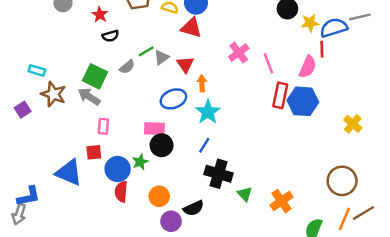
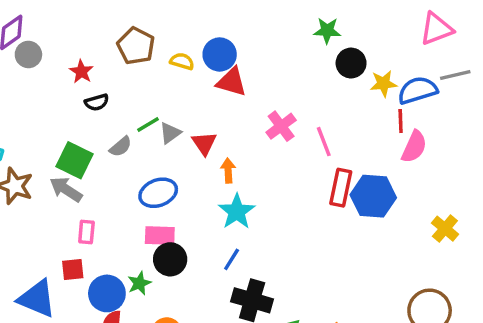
red triangle: (191, 28) -> (232, 82), moved
pink semicircle: (308, 67) -> (414, 147), moved
blue ellipse: (173, 99) -> (158, 193), moved

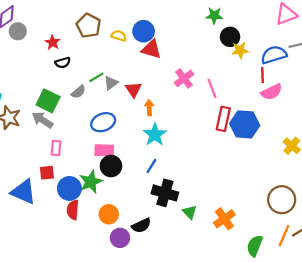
yellow star: (383, 84) -> (240, 50), moved
pink semicircle: (414, 147) -> (272, 92), turned 40
green star: (139, 283) -> (91, 182), size x1.5

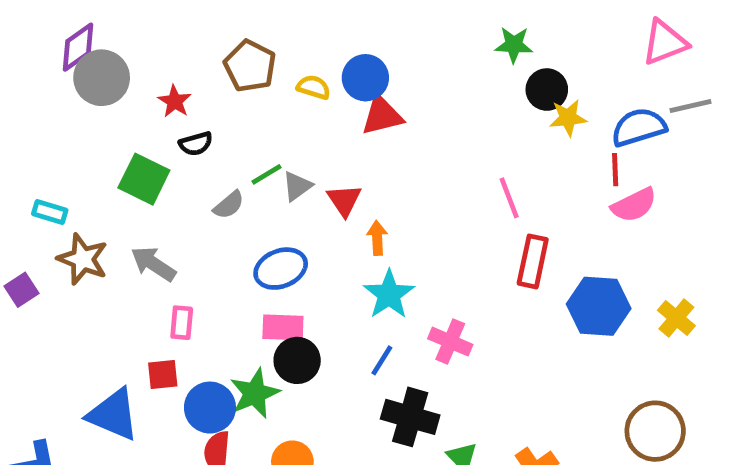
gray circle: (18, 31) -> (102, 78), size x1.5
red triangle: (151, 49) -> (382, 115), turned -30
pink cross: (184, 78) -> (450, 342), moved, turned -30
green square: (48, 101) -> (144, 179), moved
blue hexagon: (245, 124) -> (599, 306), moved

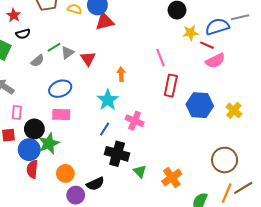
yellow star: (568, 118) -> (190, 33), moved
red line: (615, 170) -> (207, 45), turned -64
orange arrow: (377, 238) -> (121, 74), moved
black circle: (297, 360) -> (34, 129), moved

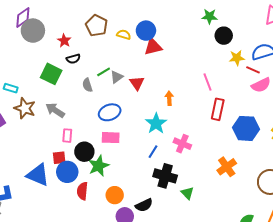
gray semicircle: (37, 61) -> (87, 85), turned 112
blue circle: (29, 150) -> (67, 172), moved
orange cross: (172, 178) -> (227, 167), moved

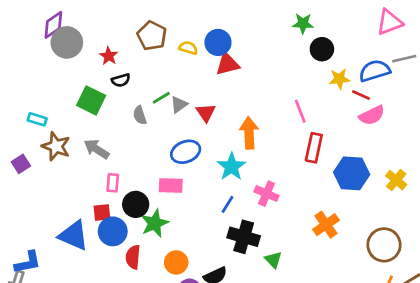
orange arrow: (169, 98) -> (249, 133), size x1.6
blue ellipse: (110, 112) -> (186, 152), moved

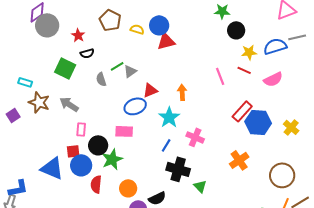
red line: (361, 95) -> (244, 70), moved
red triangle: (206, 113) -> (150, 90), moved, turned 42
orange arrow: (249, 133) -> (182, 92), size x0.7
red rectangle: (314, 148) -> (242, 111), moved, turned 30

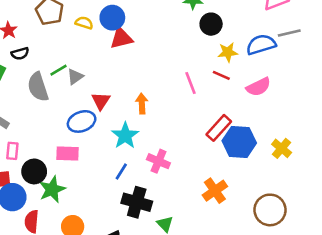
gray semicircle: (101, 79) -> (38, 87), size x1.6
red triangle: (150, 90) -> (101, 101), turned -35

